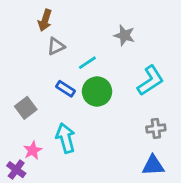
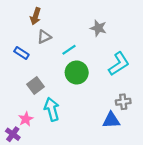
blue rectangle: (66, 89) -> (21, 53), moved
gray square: (26, 108) -> (36, 85), moved
blue triangle: (153, 165) -> (111, 120), moved

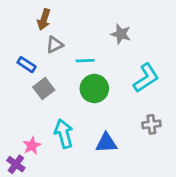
cyan line: (69, 50) -> (85, 61), turned 32
gray square: (36, 85) -> (44, 88), moved
blue triangle: (111, 120) -> (106, 143), moved

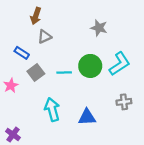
cyan line: (85, 61) -> (64, 72), moved
green circle: (94, 88) -> (90, 66), moved
pink star: (32, 146) -> (11, 86), moved

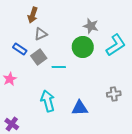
cyan L-shape: (120, 64) -> (116, 45), moved
green circle: (90, 66) -> (83, 47), moved
gray square: (36, 72) -> (39, 57), moved

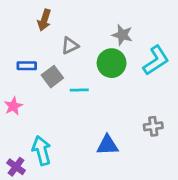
gray triangle: (41, 34) -> (70, 46), moved
blue rectangle: (20, 49) -> (27, 66), turned -32
cyan arrow: (48, 101) -> (42, 151), moved

